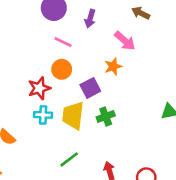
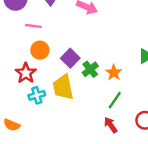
orange star: (113, 67) -> (114, 72), moved
green cross: (106, 116) -> (90, 69), moved
green line: (69, 159) -> (115, 100), moved

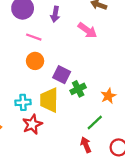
purple square: (70, 58) -> (62, 75), turned -30
orange star: (114, 72) -> (108, 96), moved
red star: (26, 73) -> (32, 124), moved

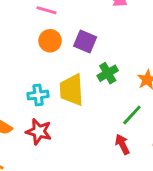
purple square: (62, 75) -> (85, 42), moved
red star: (32, 124) -> (39, 132), moved, turned -30

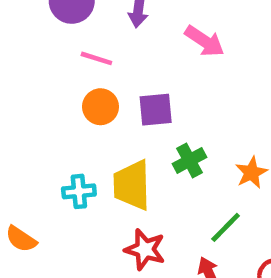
purple square: (85, 42) -> (156, 110), turned -30
red star: (39, 132) -> (145, 250), moved

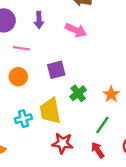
orange circle: (100, 107) -> (18, 77), moved

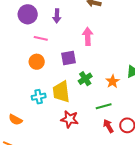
pink arrow: (76, 30) -> (88, 36), moved, turned -120
green line: (102, 125) -> (104, 106), turned 35
red arrow: (98, 150) -> (108, 126), moved

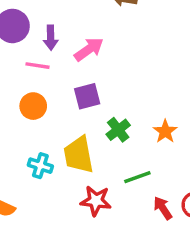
purple arrow: (57, 16) -> (51, 38), moved
pink arrow: (88, 36) -> (89, 49), moved, turned 60
cyan cross: (39, 97) -> (40, 166), turned 32
green line: (104, 106) -> (137, 177), moved

